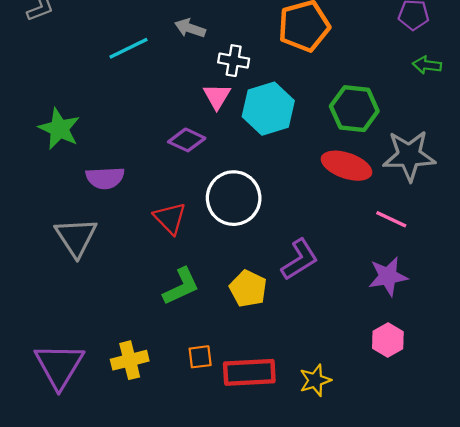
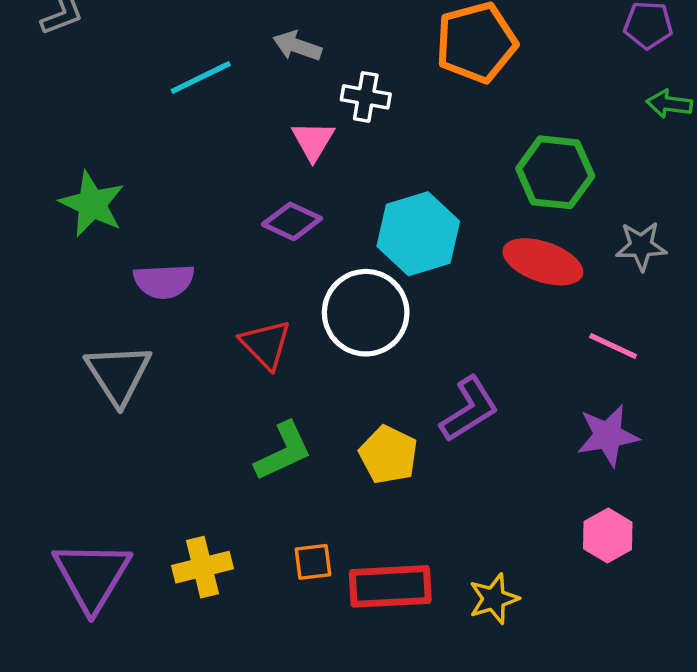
pink triangle: (217, 96) -> (313, 141), moved
cyan hexagon: (268, 109) -> (418, 234), moved
gray star: (409, 156) -> (641, 246), size x0.6

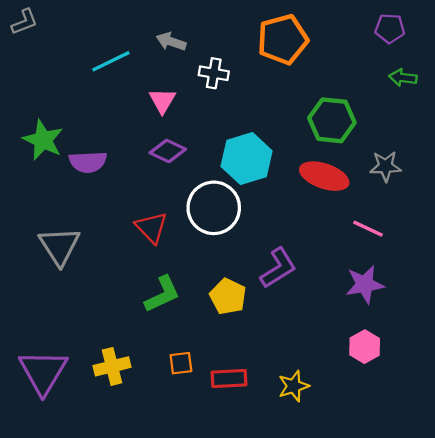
pink triangle: (313, 141) -> (162, 101), moved
purple semicircle: (164, 281) -> (88, 162), moved
red rectangle: (390, 586) -> (229, 378), size x0.7

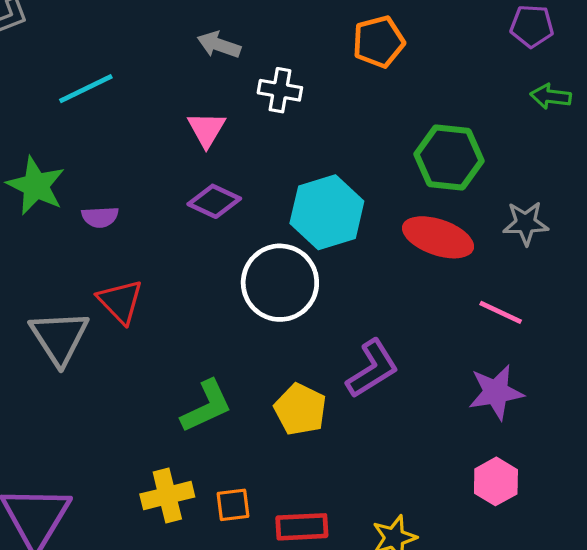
orange pentagon: (283, 39) -> (379, 42), size x0.7
cyan line: (111, 61) -> (86, 89), moved
purple semicircle: (88, 162) -> (100, 217), size x0.7
red triangle: (151, 228) -> (120, 301), moved
yellow cross: (112, 366) -> (167, 495), moved

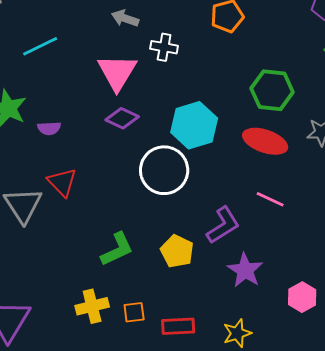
pink triangle: (206, 129) -> (117, 72), size x1.6
pink line: (501, 312) -> (270, 199), moved
purple star: (496, 392) -> (245, 270), moved, turned -30

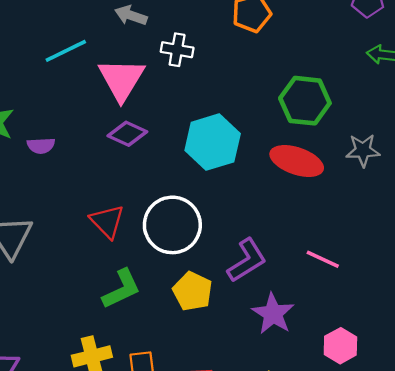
cyan line: (40, 46) -> (66, 51), moved
white circle: (164, 170) -> (172, 225), moved
red triangle: (62, 182) -> (107, 221), moved
pink line: (270, 199) -> (323, 259), moved

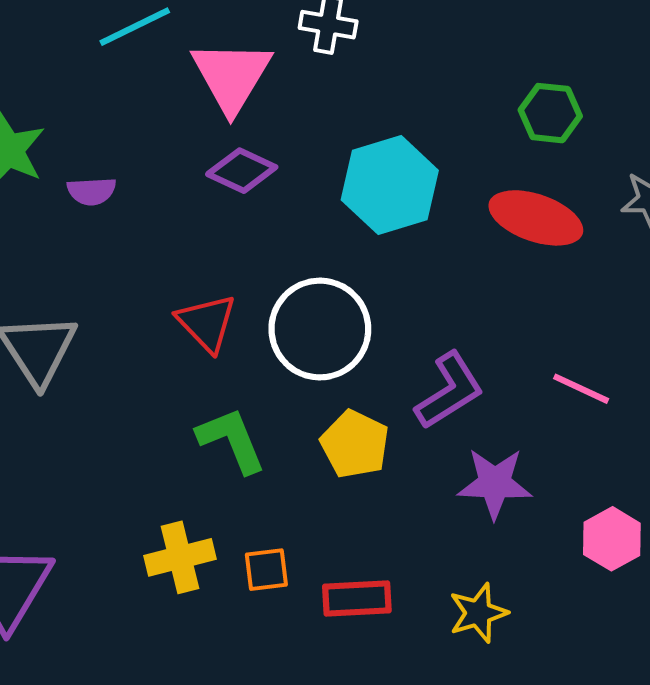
green hexagon: (305, 101) -> (550, 113), size x0.7
green L-shape: (121, 289) -> (231, 440), turned -87
purple star: (273, 314) -> (495, 483), turned -30

